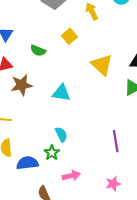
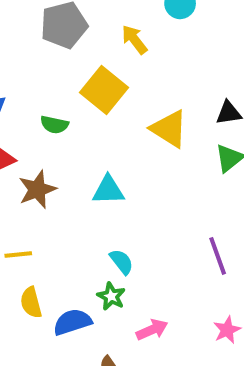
yellow square: (69, 36) -> (104, 90), size x1.6

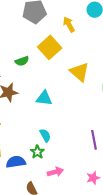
green semicircle: (54, 125) -> (22, 61), turned -40

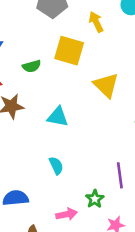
yellow square: (50, 47) -> (69, 51), turned -35
green star: (37, 152) -> (95, 199), moved

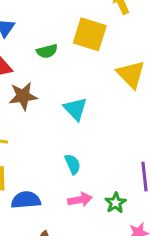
cyan triangle: (58, 117) -> (75, 109), turned 35
pink arrow: (67, 214) -> (80, 200), moved

